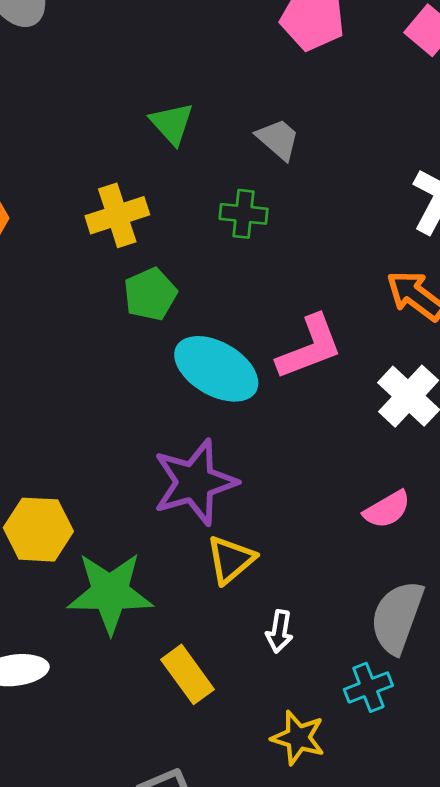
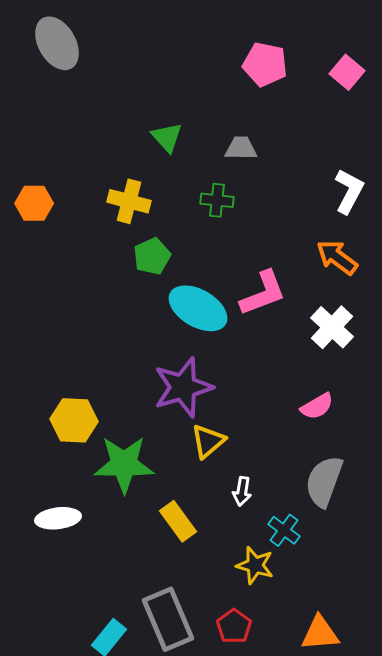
gray trapezoid: (278, 139) -> (241, 148), turned -40
yellow cross: (117, 215) -> (129, 201), turned 33
cyan cross: (368, 687) -> (284, 530), moved, turned -32

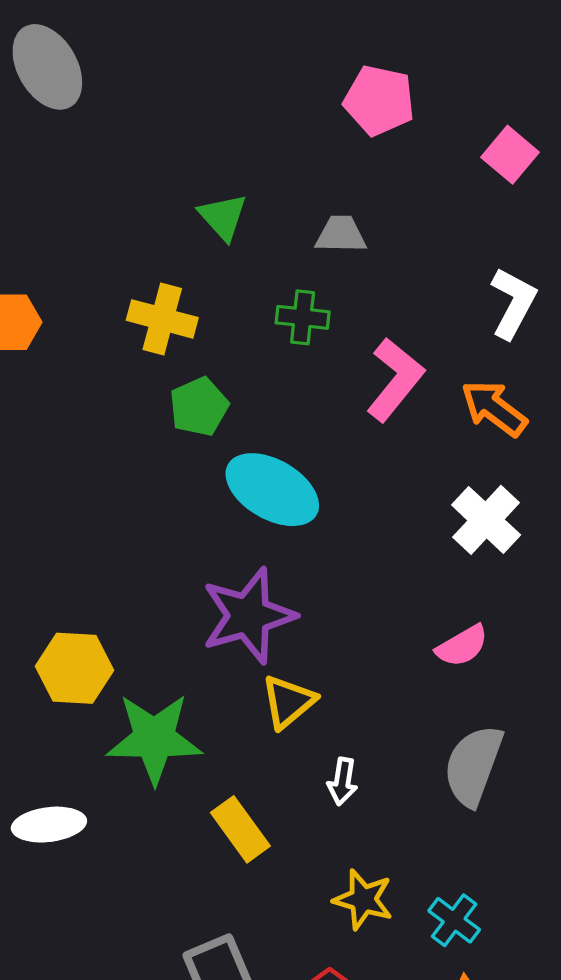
pink square: (347, 72) -> (510, 155), moved
pink L-shape: (263, 293) -> (395, 380), moved, turned -30
cyan cross: (284, 530) -> (454, 920), moved

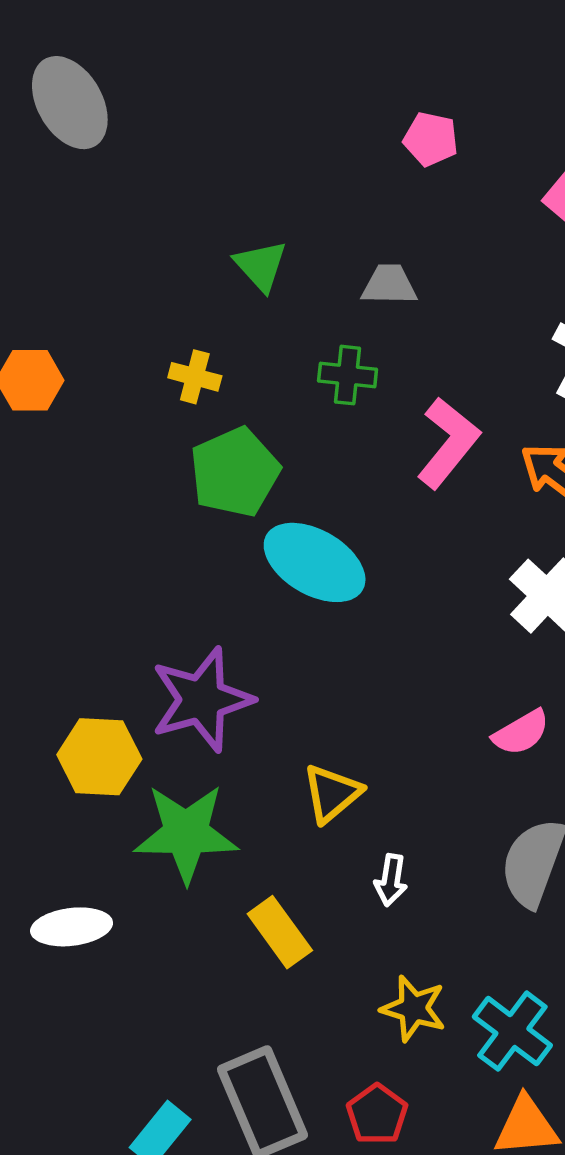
pink pentagon: (379, 100) -> (431, 139), size x0.7
yellow cross: (162, 319) -> (195, 377), size x0.7
green pentagon: (199, 407) -> (235, 472), size x1.4
purple star: (248, 616) -> (202, 700), moved
cyan cross: (454, 920) -> (512, 1031), size x1.4

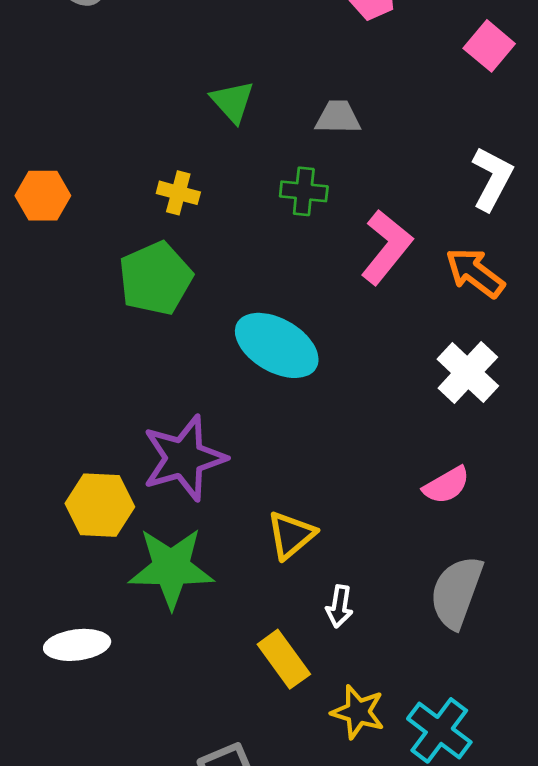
green pentagon: (235, 472) -> (155, 278), moved
yellow rectangle: (280, 932) -> (284, 659), moved

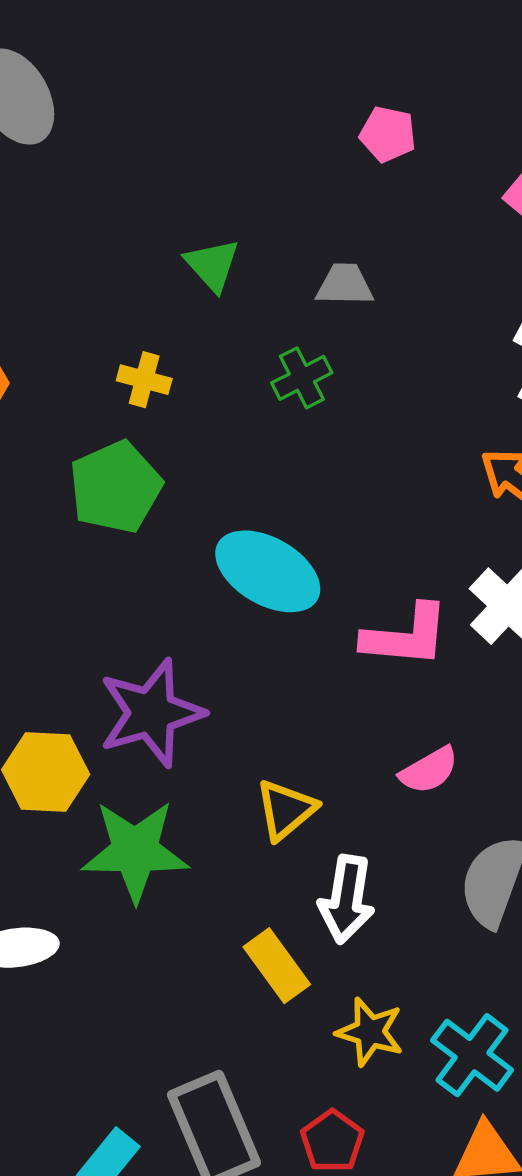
green cross: (304, 191) -> (302, 378), turned -33
pink L-shape: (387, 247) -> (406, 636), moved, turned 56
pink semicircle: (446, 485) -> (429, 770), moved
white arrow: (339, 606) -> (347, 899), size x1.6

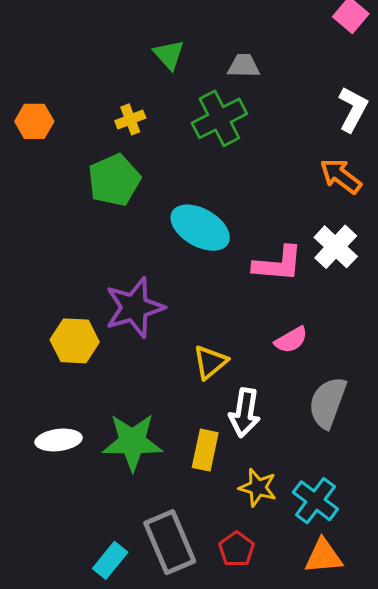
green cross: (302, 378) -> (219, 118), size x1.6
yellow cross: (144, 380) -> (130, 119), turned -36
green star: (135, 851) -> (132, 442), moved
yellow rectangle: (277, 966) -> (205, 450), turned 48

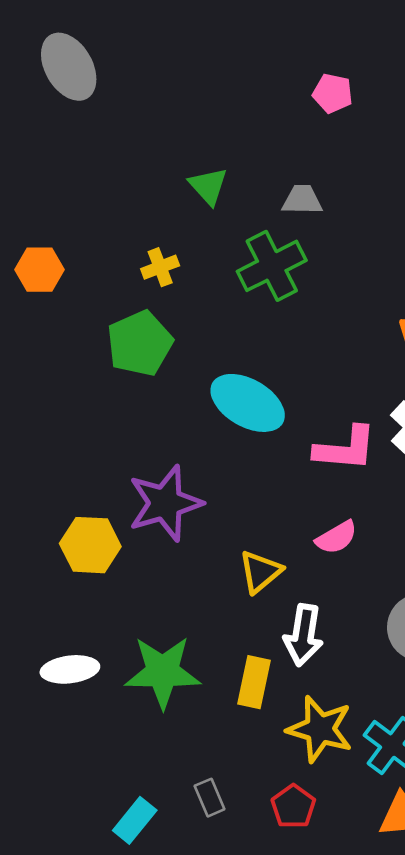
pink semicircle: (291, 340) -> (336, 537), moved
yellow star: (258, 488) -> (320, 729), size x1.4
gray rectangle: (170, 542) -> (210, 798), size x0.5

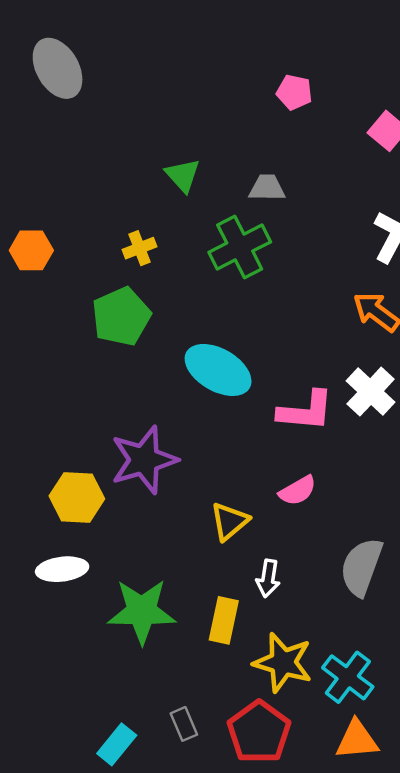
white arrow: (303, 635) -> (268, 578), size x0.7
white ellipse: (70, 669) -> (62, 569), moved
red pentagon: (293, 806) -> (259, 732), size x1.6

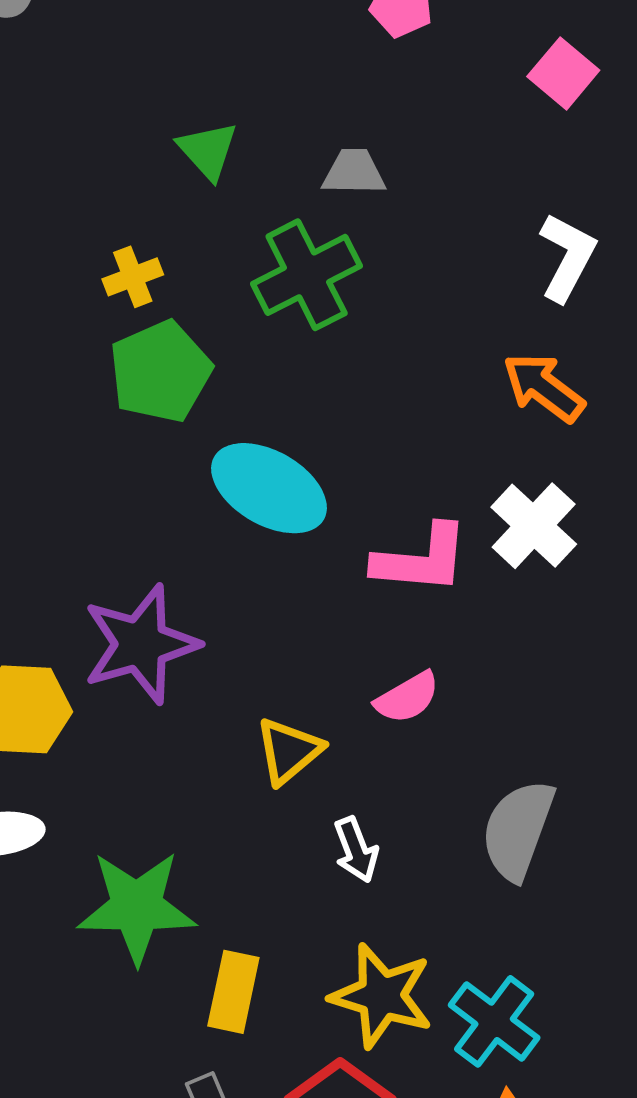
green pentagon: (121, 316) -> (160, 372), moved
white arrow: (268, 578) -> (356, 850), turned -30
yellow rectangle: (224, 620) -> (233, 992), moved

